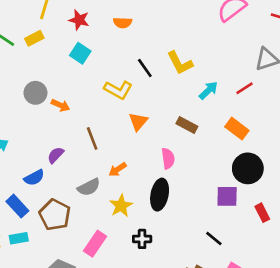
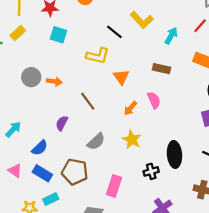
orange arrow: (118, 169) -> (130, 108), moved
blue semicircle: (34, 178) -> (40, 148), moved
black ellipse: (160, 195) -> (174, 154), moved
yellow star: (121, 206) -> (132, 140), moved

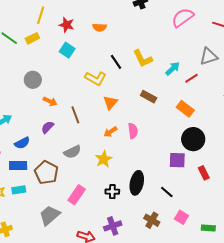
cyan arrow: (171, 36) -> (173, 69), moved
brown rectangle: (162, 69) -> (149, 97), moved
orange arrow: (54, 81) -> (50, 101), moved
blue rectangle: (42, 173) -> (18, 166), turned -48

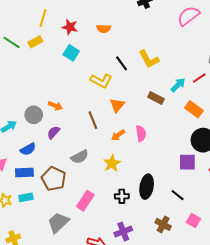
cyan arrow: (173, 69) -> (178, 85), moved
gray circle: (33, 80) -> (34, 115), moved
brown line: (75, 115) -> (93, 120), moved

